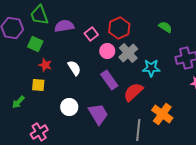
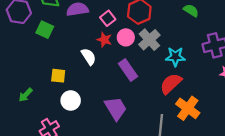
red star: (45, 65) -> (104, 40), moved
yellow square: (38, 85) -> (58, 76), moved
red semicircle: (133, 92) -> (171, 84), moved
white circle: (69, 107) -> (71, 100), moved

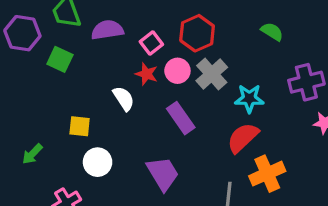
orange cross: (188, 108) -> (267, 174), turned 30

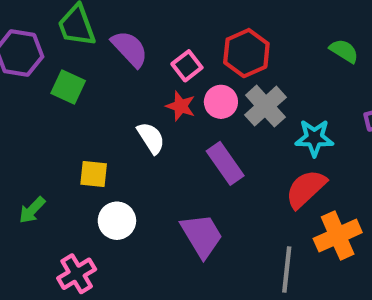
purple semicircle: (107, 30) -> (130, 49), turned 56

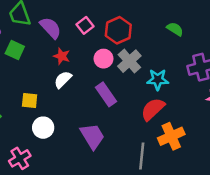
pink square: (187, 66) -> (85, 25), moved
red star: (181, 106) -> (62, 56), moved
white semicircle: (151, 138) -> (63, 80), turned -102

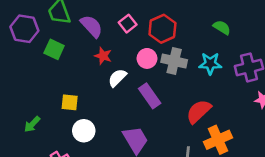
gray cross: (129, 61) -> (174, 61), turned -35
white semicircle: (63, 80) -> (117, 78), moved
cyan star: (158, 80) -> (210, 64), moved

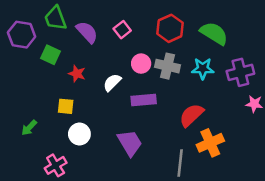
green semicircle: (222, 27) -> (214, 33), size x1.6
red hexagon: (162, 29) -> (170, 28), moved
red star: (103, 56) -> (77, 74), moved
purple rectangle: (150, 96) -> (144, 100), turned -60

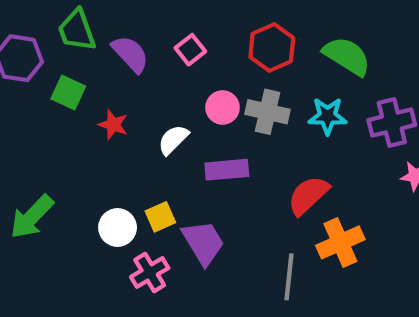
yellow square: (66, 106) -> (160, 217), moved, turned -30
green arrow: (29, 128) -> (32, 217), size x1.6
pink cross: (56, 165) -> (150, 272), moved

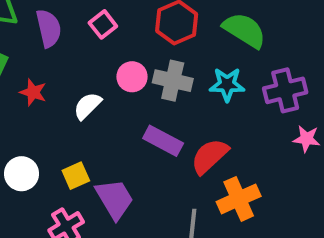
purple semicircle: (130, 54) -> (49, 28), turned 30
purple rectangle: (227, 170) -> (163, 141), moved, turned 33
white circle: (118, 227) -> (21, 174), moved

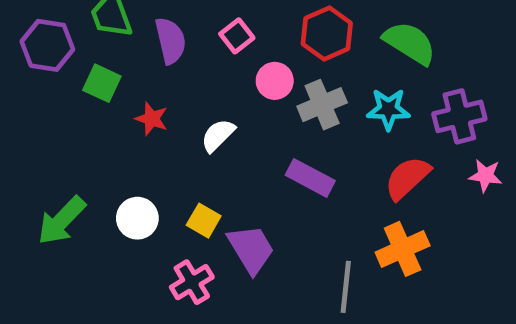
pink circle: (132, 77) -> (275, 81), moved
gray cross: (173, 81) -> (322, 105), turned -36
red semicircle: (210, 156) -> (407, 178), moved
yellow square: (76, 176) -> (204, 221), turned -36

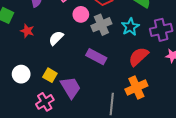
cyan star: (388, 109) -> (130, 27), turned -30

